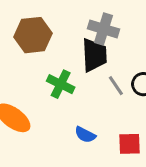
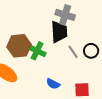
brown hexagon: (33, 35) -> (19, 46), moved

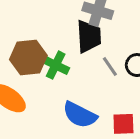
blue semicircle: (53, 84) -> (80, 115), size x1.6

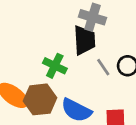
brown hexagon: (28, 57) -> (40, 99), moved

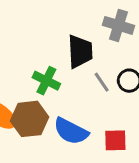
gray cross: (92, 17) -> (118, 25), moved

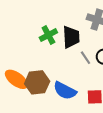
green cross: (46, 81) -> (48, 35), moved, turned 36

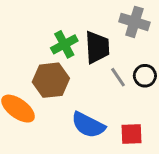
brown hexagon: (37, 82) -> (51, 80), moved

